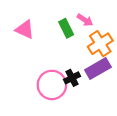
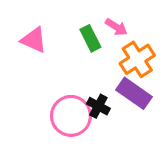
purple rectangle: (98, 68) -> (134, 93), turned 65
black cross: (72, 78) -> (98, 106), turned -35

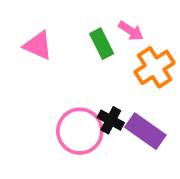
purple rectangle: (134, 93) -> (145, 131), moved

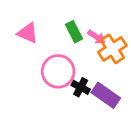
pink arrow: (131, 31) -> (96, 37), moved
pink circle: (80, 131) -> (58, 71), moved

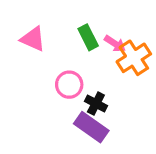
pink circle: (58, 71) -> (69, 85), size x0.7
purple rectangle: (106, 95) -> (91, 127), moved

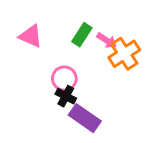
green rectangle: (88, 37) -> (82, 35), turned 60
black cross: (96, 104) -> (66, 96), moved

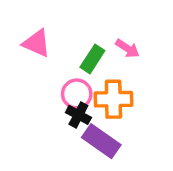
green rectangle: (82, 35) -> (92, 59), moved
orange cross: (124, 54) -> (113, 99), moved, turned 32

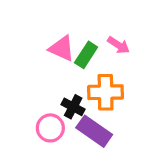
pink triangle: (36, 43) -> (62, 48), moved
pink circle: (77, 94) -> (50, 128), moved

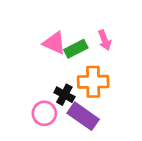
pink arrow: (119, 45) -> (105, 40), turned 36
green rectangle: (86, 55) -> (76, 49), turned 30

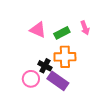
pink arrow: (105, 40) -> (85, 28), moved
green rectangle: (76, 49) -> (62, 33), moved

